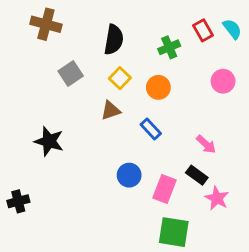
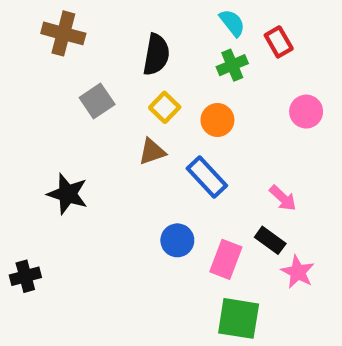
cyan semicircle: (232, 29) -> (232, 23), moved
blue rectangle: (151, 129) -> (207, 177), size x1.4

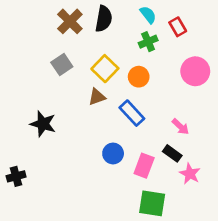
brown cross: (63, 33) -> (70, 21), moved, turned 30
black semicircle: (156, 55) -> (104, 19), moved
yellow square: (165, 107) -> (105, 69), size x1.4
pink circle: (306, 112) -> (195, 71), size x1.4

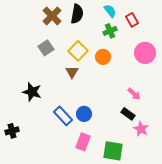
brown triangle: (97, 97) -> (72, 72), turned -40
blue rectangle: (132, 113) -> (63, 116), moved
pink rectangle: (144, 166) -> (83, 142), moved

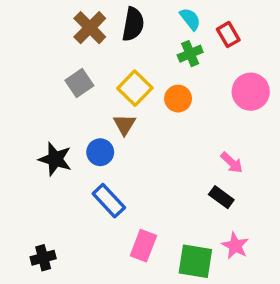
blue circle: (84, 114) -> (100, 152), moved
pink star: (141, 129) -> (235, 246), moved
black cross: (12, 131) -> (43, 258), moved

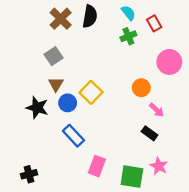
yellow square: (135, 88) -> (91, 92), moved
orange circle: (178, 99) -> (141, 88), moved
brown triangle: (124, 125) -> (56, 84), moved

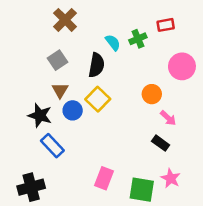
cyan semicircle: (128, 13) -> (113, 43), moved
black semicircle: (90, 16) -> (96, 65), moved
red rectangle: (154, 23) -> (166, 25), turned -70
blue rectangle: (73, 136) -> (52, 146), moved
black cross: (29, 174) -> (31, 187), size x1.5

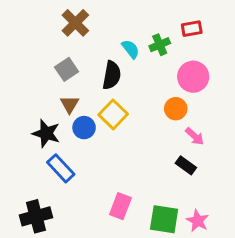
pink circle: (182, 66) -> (193, 77), moved
pink star: (171, 178) -> (198, 221), moved

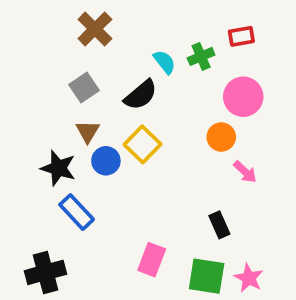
black semicircle: (112, 75) -> (141, 95), turned 40
black rectangle: (186, 165) -> (219, 225), moved, turned 30

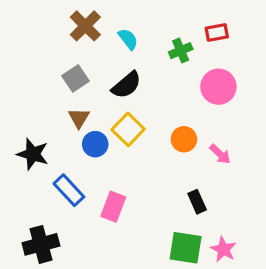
cyan semicircle: (164, 62) -> (128, 39), moved
orange circle: (221, 137) -> (184, 139), moved
black star: (58, 168) -> (33, 154), moved
pink rectangle: (152, 260) -> (113, 207), moved

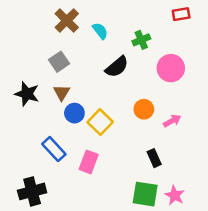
red rectangle: (217, 32) -> (181, 14), moved
black semicircle: (126, 85) -> (117, 67), moved
yellow square: (128, 129) -> (100, 122), moved
black star: (33, 154) -> (27, 94), moved
pink arrow: (220, 154) -> (172, 121), turned -72

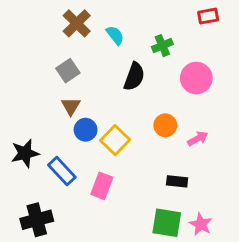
black semicircle: (117, 67) -> (134, 77), turned -30
black star: (27, 94) -> (25, 153), moved, turned -30
black rectangle: (154, 158) -> (177, 181), turned -60

